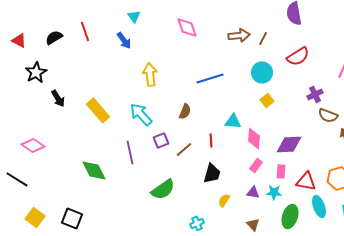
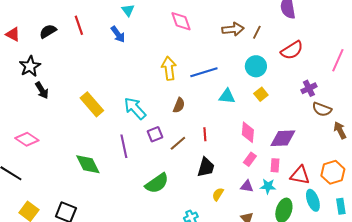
yellow arrow: (150, 74) -> (169, 68), moved
black arrow: (58, 98) -> (42, 90), moved
cyan triangle: (233, 121) -> (227, 96), moved

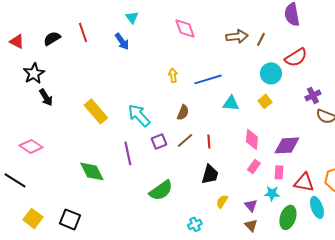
cyan circle: (256, 66) -> (271, 73), moved
yellow arrow: (169, 68) -> (173, 75), size x0.6
brown line: (178, 143) -> (185, 140), moved
purple triangle: (247, 186) -> (251, 205), moved, turned 40

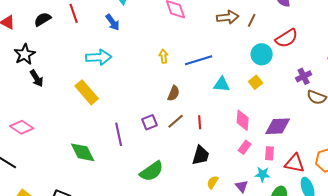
cyan arrow: (139, 115) -> (99, 57), moved, turned 130

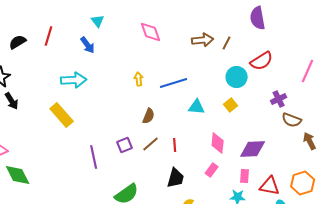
red line: (74, 13) -> (49, 36), turned 36
pink rectangle: (245, 147) -> (212, 170), moved
green diamond: (83, 152) -> (18, 175), moved

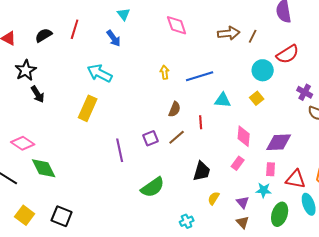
cyan arrow: (74, 80) -> (100, 73), turned -150
purple cross: (279, 99) -> (305, 92), turned -35
yellow rectangle: (62, 115) -> (88, 108), turned 65
red line: (175, 145) -> (201, 122), moved

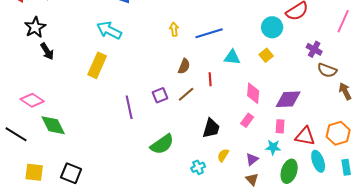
purple triangle: (243, 202) -> (252, 159), turned 32
yellow square: (25, 215) -> (34, 172), turned -30
cyan cross: (187, 221) -> (198, 167), moved

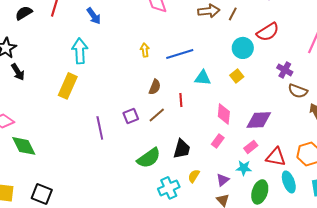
cyan arrow: (109, 30) -> (80, 51), turned 60
pink rectangle: (280, 126) -> (251, 147), turned 48
green semicircle: (162, 144) -> (149, 158), moved
cyan cross: (198, 167) -> (169, 188), size x1.5

